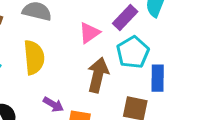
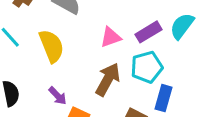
yellow semicircle: (34, 57) -> (52, 46), turned -32

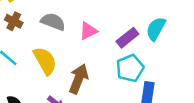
pink triangle: (111, 37) -> (88, 31), moved
brown arrow: (108, 79) -> (79, 79), moved

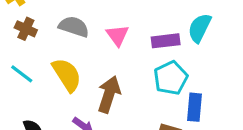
pink triangle: (88, 31) -> (117, 35), turned -36
purple rectangle: (127, 38) -> (166, 41), turned 35

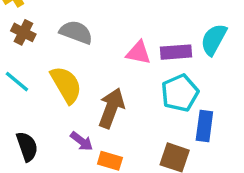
pink triangle: (117, 35) -> (138, 53), moved, turned -45

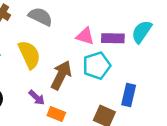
cyan pentagon: (180, 93) -> (97, 66), moved

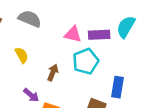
yellow semicircle: (29, 55) -> (22, 55), size x0.6
brown arrow: (61, 75) -> (53, 73), size x0.6

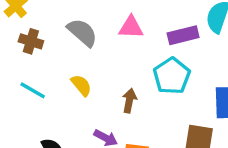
gray semicircle: (30, 19) -> (82, 32), turned 30
pink triangle: (73, 34) -> (131, 27), moved

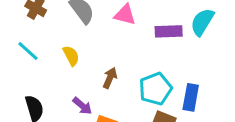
cyan pentagon: (172, 76) -> (155, 89), moved

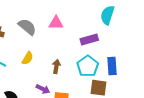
purple rectangle: (169, 31) -> (89, 40), moved
yellow semicircle: (71, 56) -> (28, 58), turned 72

